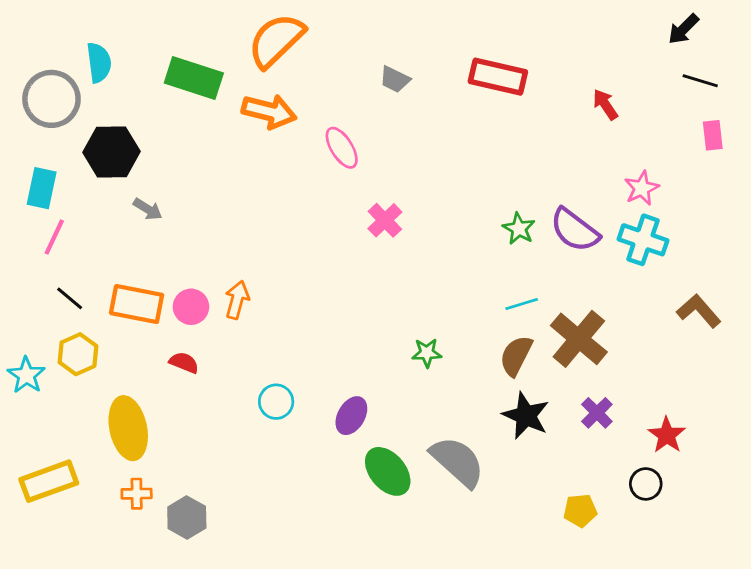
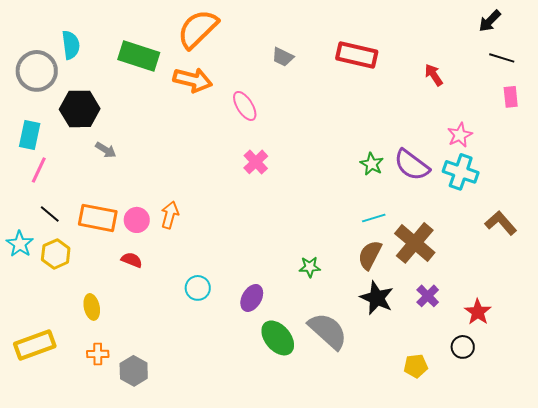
pink cross: (385, 220) -> (256, 162), moved
green star: (427, 353) -> (310, 267), moved
cyan star: (26, 375) -> (20, 244), moved
yellow ellipse: (128, 428) -> (92, 307), size x0.6

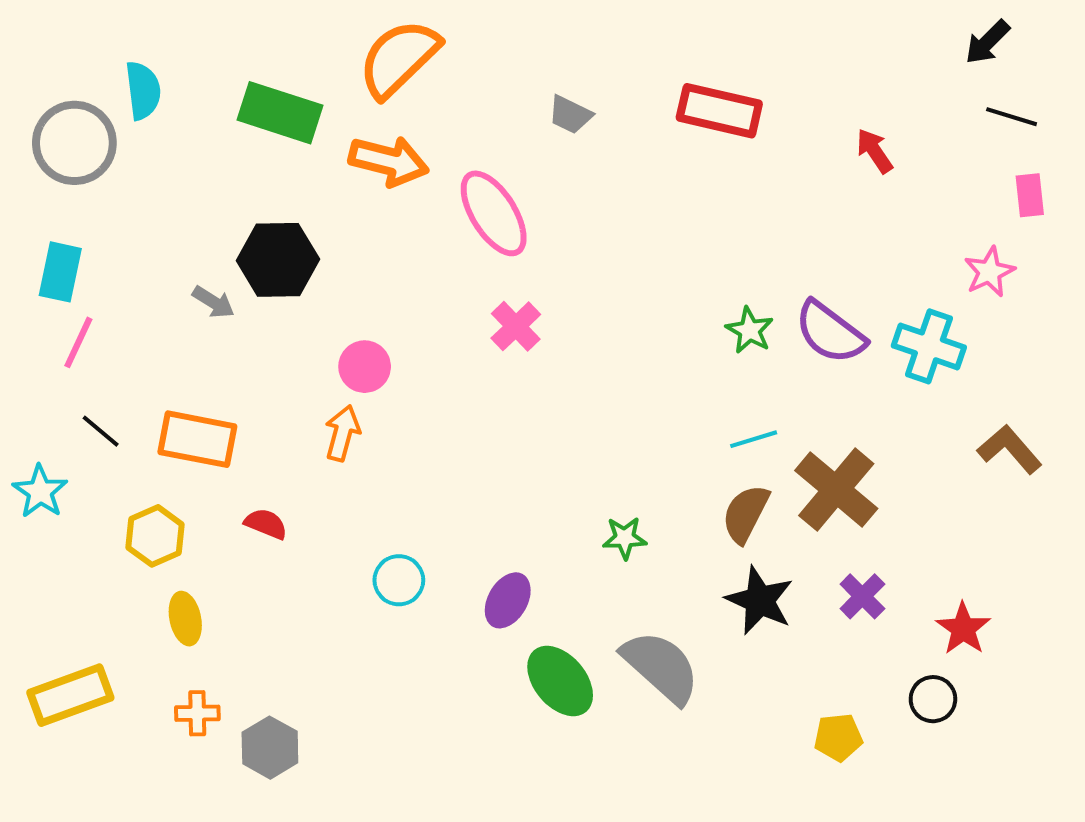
pink ellipse: (245, 106) -> (494, 213), size x1.4
black hexagon: (80, 109) -> (278, 260), moved
pink star: (460, 135) -> (989, 272), moved
pink circle: (137, 220) -> (365, 367), moved
yellow hexagon: (56, 254) -> (155, 536), moved

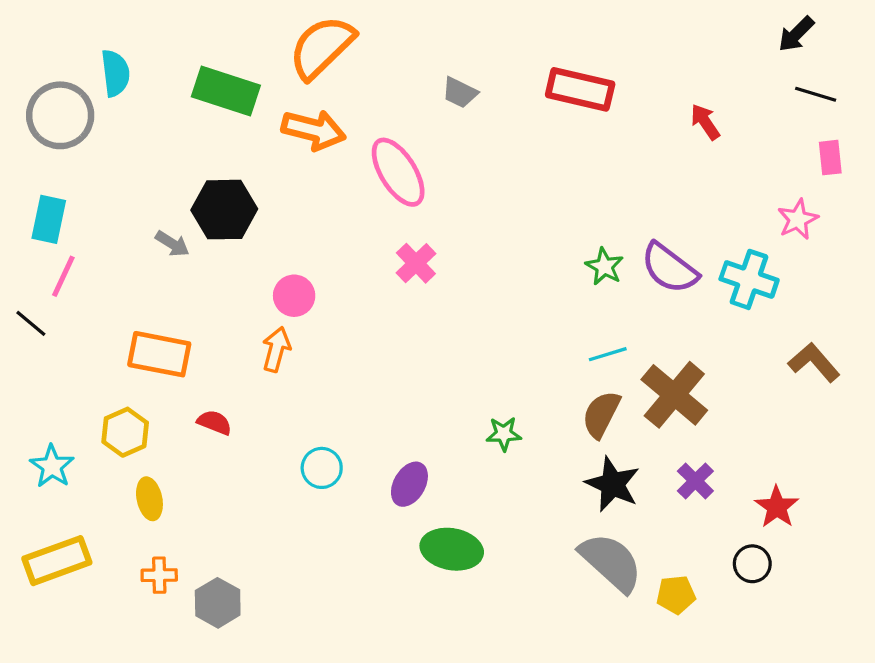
black line: (101, 431) -> (31, 323), moved
cyan star: (40, 492) -> (52, 466), moved
gray semicircle: (661, 667) -> (611, 562), moved
green ellipse: (560, 681) -> (452, 549), turned -40

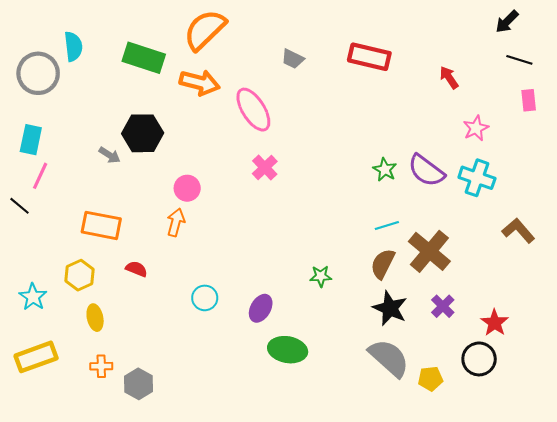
pink star: (798, 219) -> (476, 128), moved
black circle: (752, 564) -> (479, 359), size x1.4

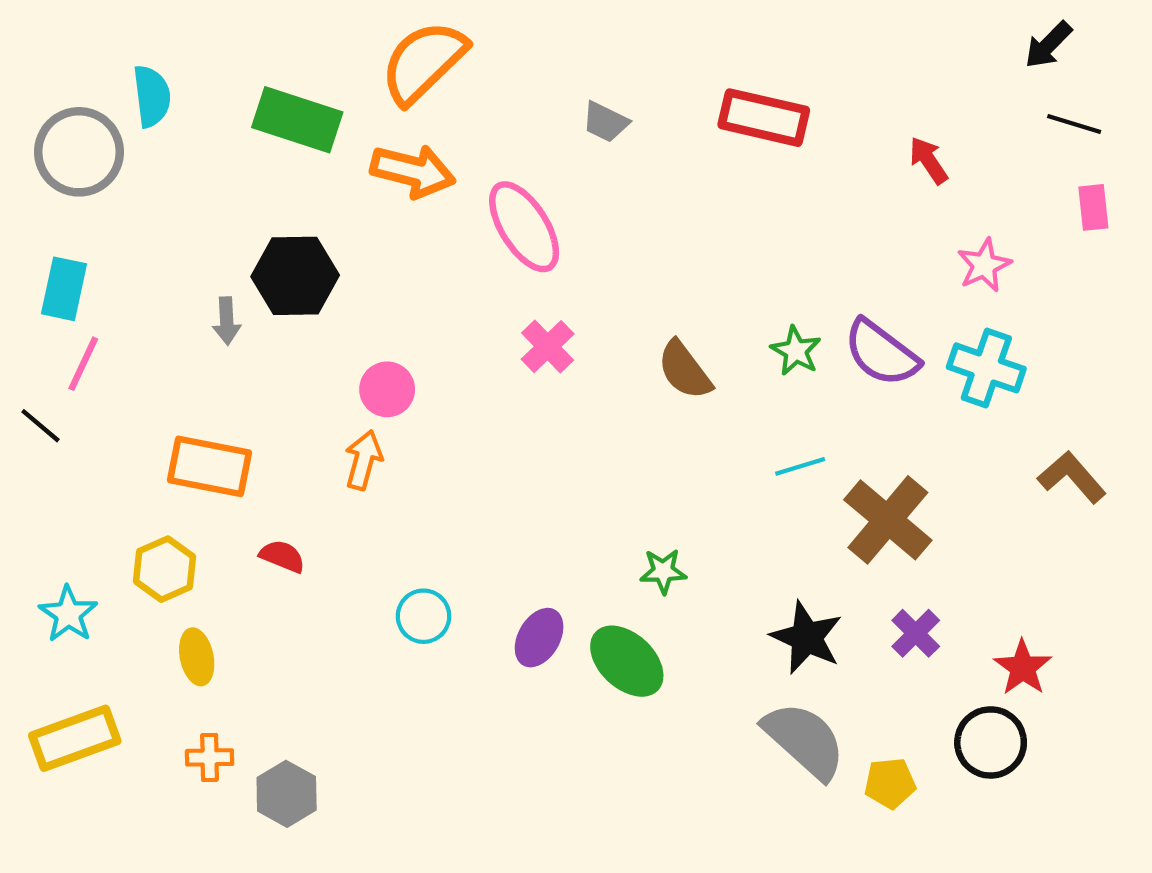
gray arrow: (110, 155) -> (227, 321), turned 55
brown semicircle: (383, 264) -> (685, 370), moved, turned -64
green ellipse: (288, 350) -> (627, 661), moved, turned 33

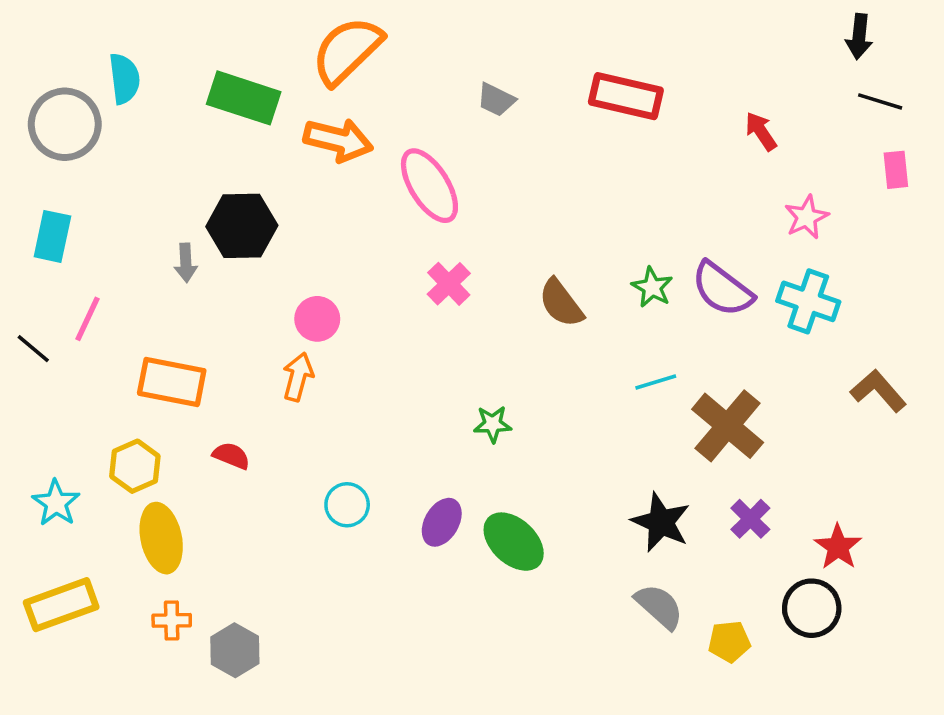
black arrow: (1048, 45) -> (859, 37), turned -39
pink line: (83, 364) -> (88, 319), moved
green star: (663, 571) -> (493, 424), moved
yellow ellipse: (197, 657) -> (161, 538), size x1.5
gray semicircle: (804, 740) -> (659, 606), size x0.7

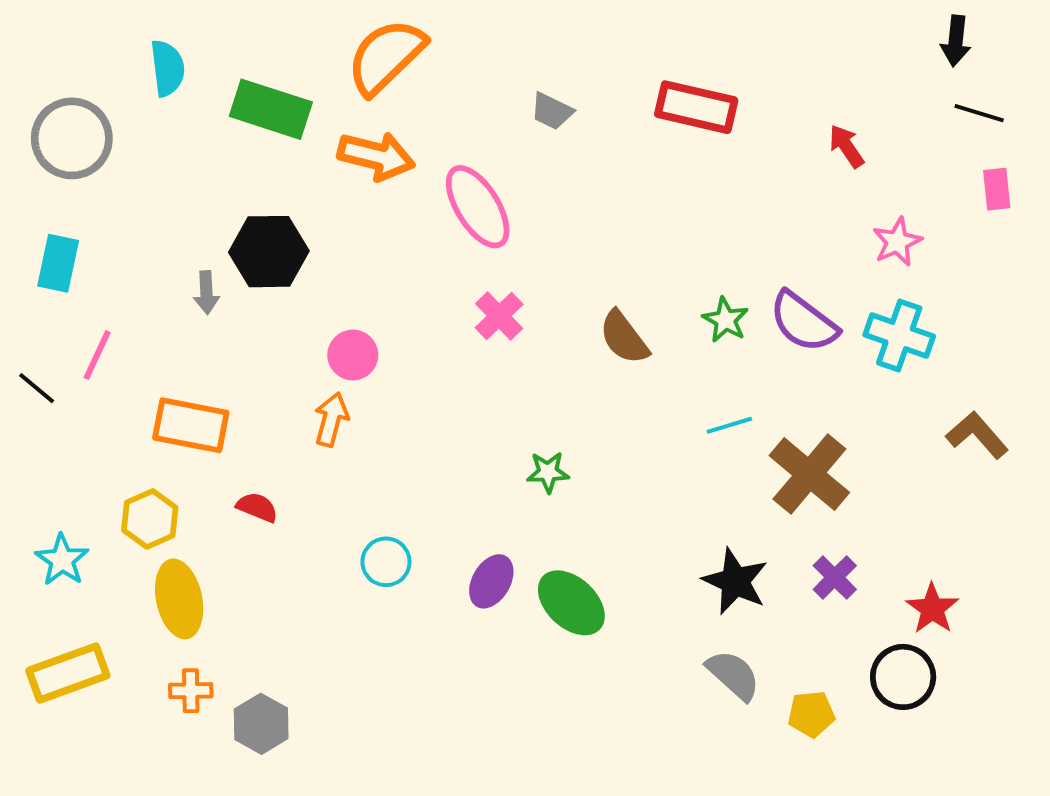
cyan semicircle: (124, 79) -> (167, 68), moved

